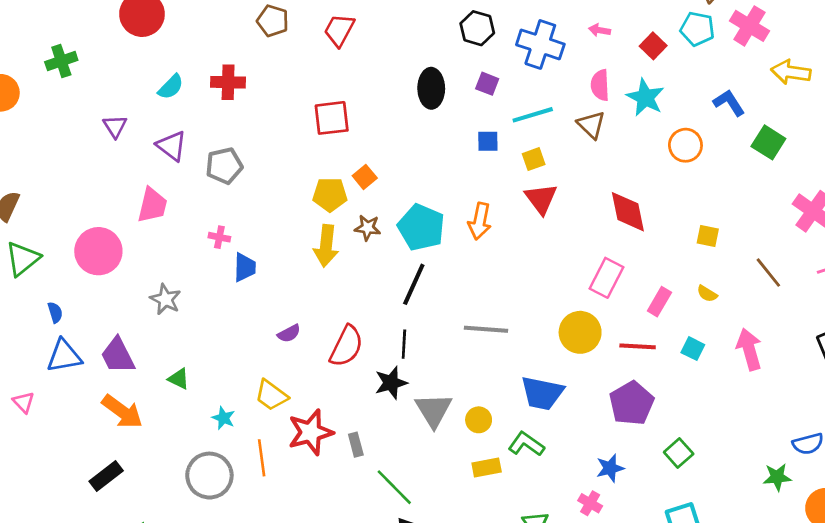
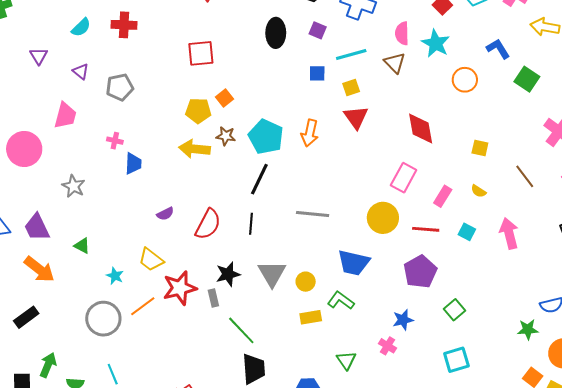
purple triangle: (172, 146) -> (81, 72), size x0.7
yellow arrow: (326, 246) -> (194, 149), turned 88
black star: (391, 383) -> (228, 274), moved
orange line: (262, 458) -> (143, 306), turned 60

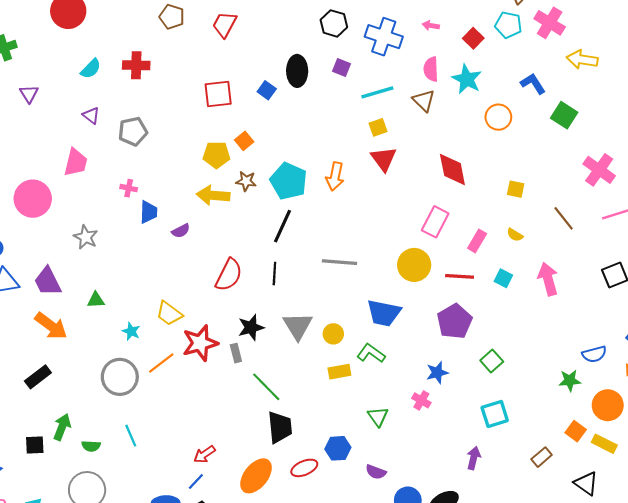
purple triangle: (39, 56) -> (29, 94), moved
blue square: (317, 73) -> (267, 90), moved, turned 36
purple semicircle: (165, 214) -> (181, 231), moved
green triangle: (82, 246) -> (96, 300), turned -30

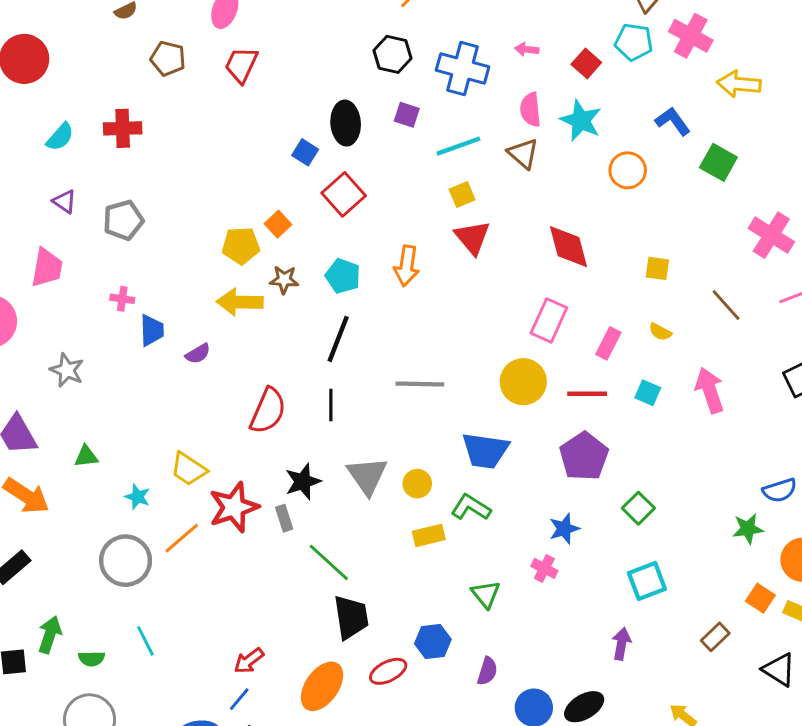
red square: (218, 94) -> (344, 194), moved, turned -32
cyan pentagon: (289, 181) -> (343, 276), size x0.7
purple semicircle: (376, 472) -> (487, 671), turned -90

